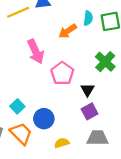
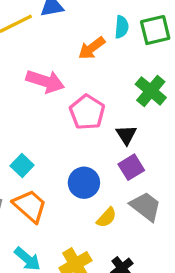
pink arrow: (36, 51) -> (45, 81), turned -45
blue circle: (44, 119) -> (84, 183), moved
gray trapezoid: (98, 138) -> (146, 206), turned 40
yellow semicircle: (62, 143) -> (106, 217), moved, turned 152

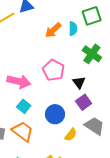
cyan semicircle: (122, 27) -> (73, 29), moved
pink arrow: (45, 81) -> (19, 81), moved
cyan square: (22, 165) -> (24, 106), moved

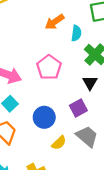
cyan semicircle: (73, 29) -> (76, 33), moved
black triangle: (79, 82) -> (90, 83), moved

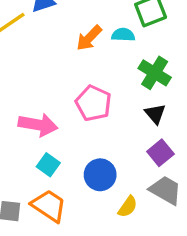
cyan semicircle: (76, 33) -> (123, 35), moved, turned -84
purple square: (78, 108) -> (160, 153), moved

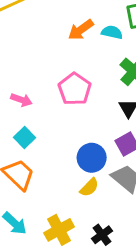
pink arrow: (38, 125) -> (21, 100), size x0.6
blue circle: (100, 175) -> (92, 158), moved

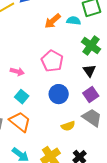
blue circle: (92, 158) -> (59, 94), moved
yellow semicircle: (89, 187) -> (68, 126), turned 32

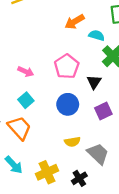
cyan semicircle: (74, 21) -> (97, 35), moved
black triangle: (89, 71) -> (94, 82), moved
gray trapezoid: (92, 118) -> (98, 154), moved

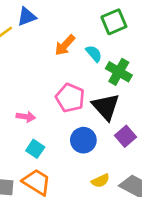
cyan semicircle: (97, 35) -> (94, 54), turned 49
black triangle: (94, 82) -> (106, 107), size x1.6

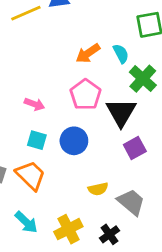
orange arrow: (65, 45) -> (88, 53), moved
blue circle: (83, 140) -> (74, 141), moved
cyan square: (35, 149) -> (37, 140), turned -30

